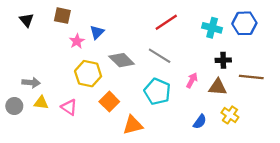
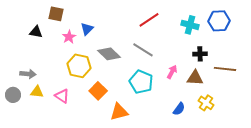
black triangle: (27, 20) -> (36, 32), moved, turned -40

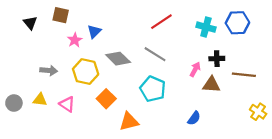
black triangle: (36, 32) -> (30, 23), moved, turned 40
pink arrow: (172, 72) -> (195, 69), moved
gray arrow: (28, 74) -> (49, 70), moved
yellow cross: (206, 103) -> (258, 112), moved

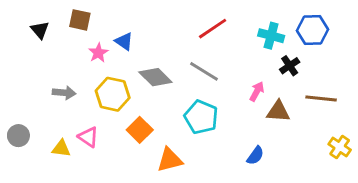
blue triangle: (94, 31) -> (124, 41), turned -40
black cross: (217, 59) -> (290, 66), moved, turned -32
yellow triangle: (40, 100) -> (61, 148), moved

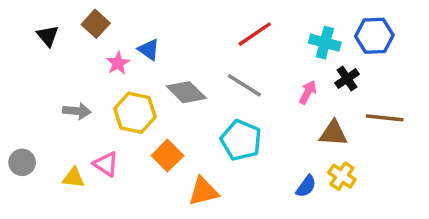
brown square: (80, 20) -> (96, 24), turned 30
pink arrow: (257, 91) -> (308, 92), moved
yellow cross: (340, 147) -> (342, 176), moved

